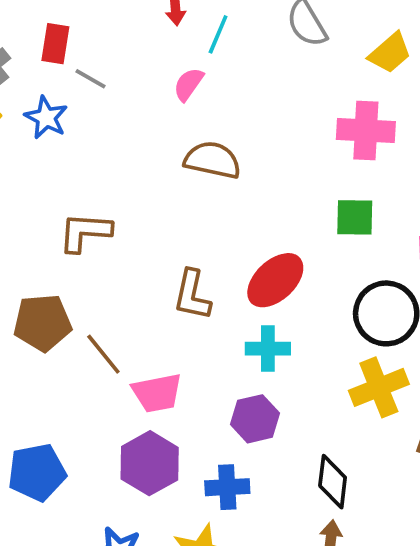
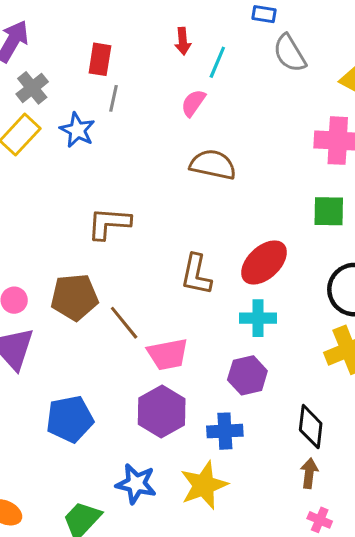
red rectangle: (55, 44) -> (100, 59), moved
gray line: (91, 79) -> (113, 98), turned 72

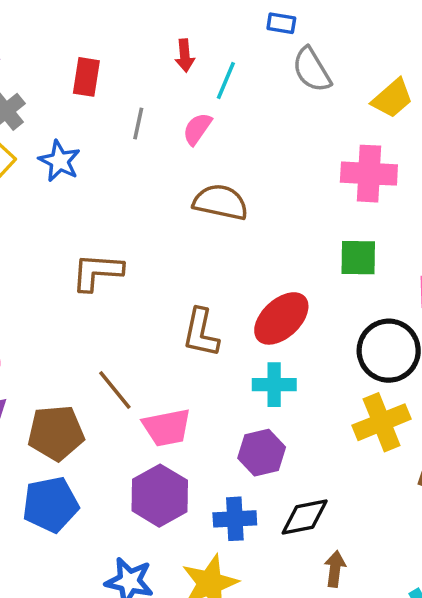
gray line: (113, 98) -> (138, 123), moved
brown pentagon: (74, 297) -> (56, 433), moved
black diamond: (311, 427) -> (305, 517), moved, turned 72

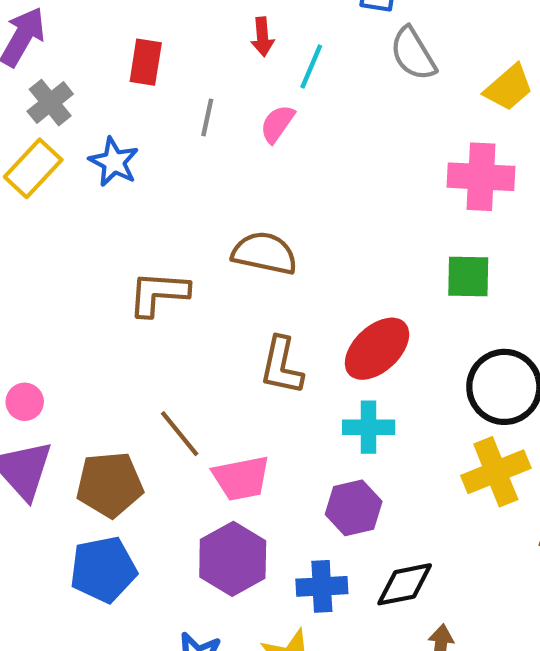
brown semicircle: (220, 202) -> (265, 253), moved

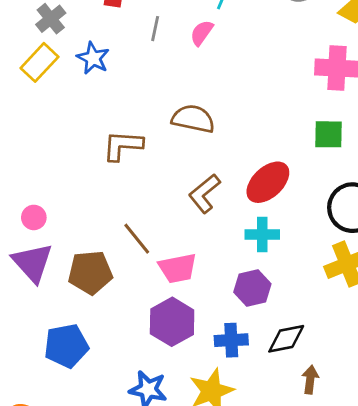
brown L-shape: (282, 366) -> (204, 194), turned 39
blue pentagon: (103, 569) -> (66, 346), moved

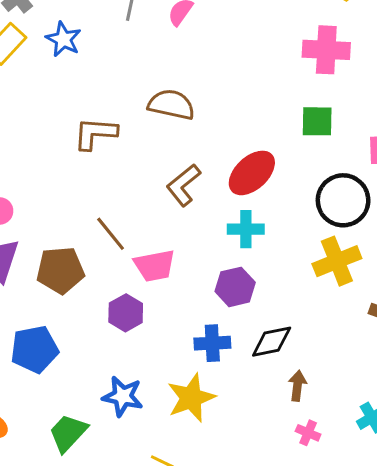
purple hexagon: (172, 322) -> (126, 313), moved, size x0.7

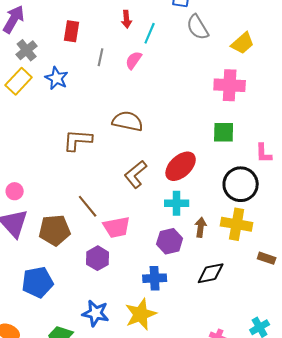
yellow cross: (337, 261) -> (237, 224), turned 32
black diamond: (272, 342) -> (211, 273), moved
brown arrow: (297, 386) -> (201, 227), moved

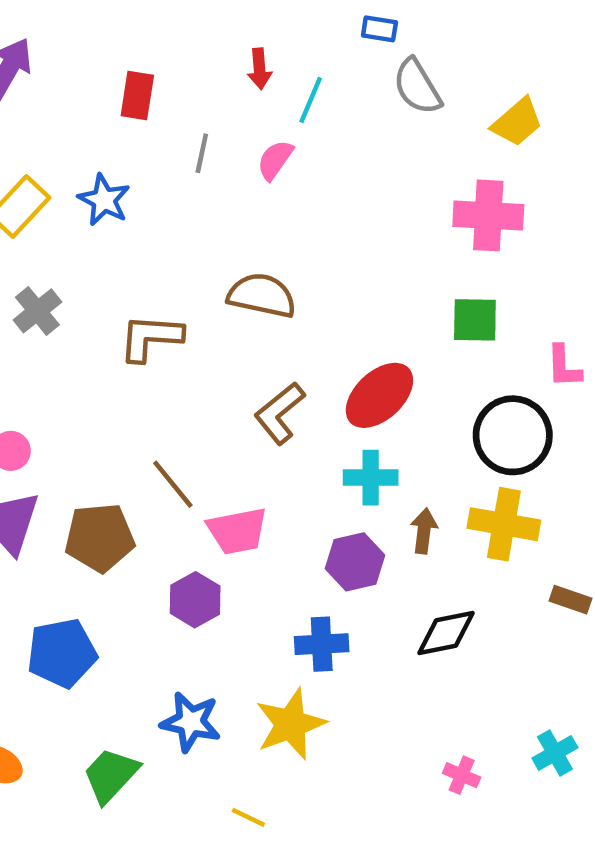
gray cross: (27, 50) -> (37, 311), moved

